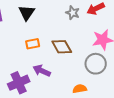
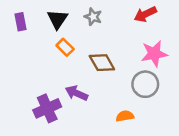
gray star: (73, 13) -> (93, 17), moved
orange rectangle: (33, 44) -> (65, 47), moved, turned 56

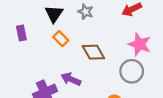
purple rectangle: (20, 22) -> (21, 33), moved
pink star: (154, 54) -> (140, 44), turned 30

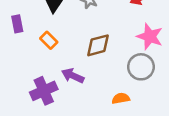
orange rectangle: (61, 39) -> (49, 40), moved
brown diamond: (93, 52) -> (98, 45), turned -75

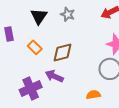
brown diamond: (98, 45) -> (63, 52), moved

